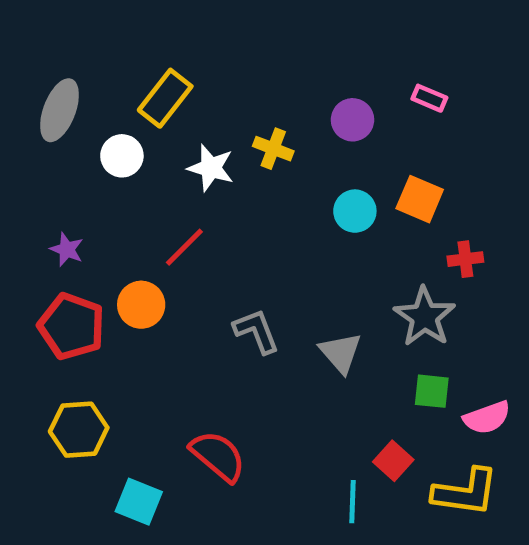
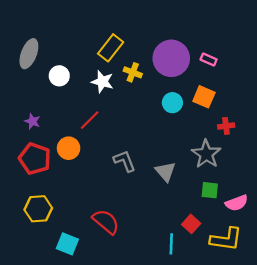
yellow rectangle: (165, 98) -> (111, 48), moved
pink rectangle: (429, 98) -> (209, 59), moved
purple circle: (352, 120) -> (171, 58), size x1.8

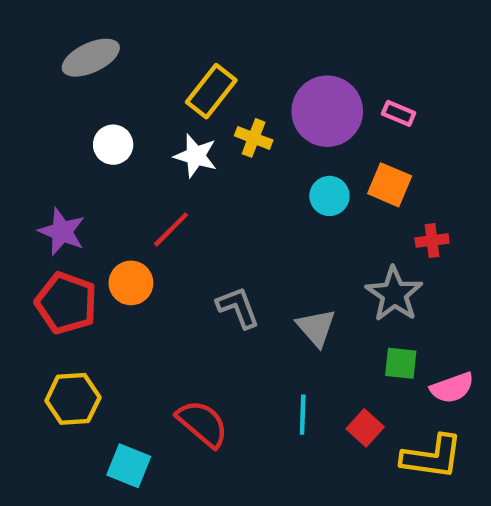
gray ellipse: (29, 54) -> (91, 58), moved, turned 44
purple star: (32, 121) -> (62, 232), size x1.5
cyan line: (171, 244) -> (303, 415), moved

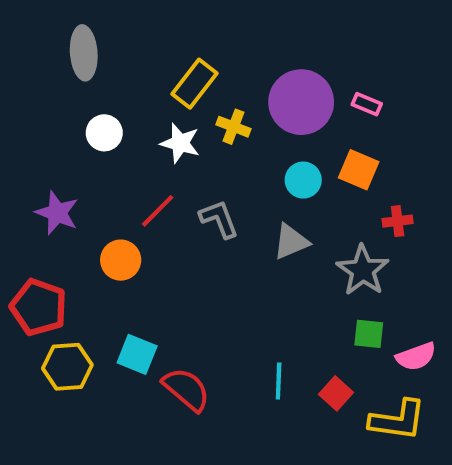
gray ellipse: (91, 58) -> (84, 53), turned -69
red pentagon: (66, 303) -> (39, 307), moved
gray L-shape: (238, 307) -> (219, 219), moved
gray triangle: (316, 328) -> (291, 242), moved, turned 48
cyan square: (129, 466) -> (137, 354), moved

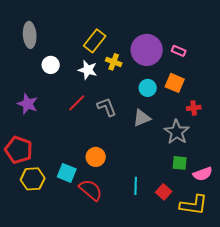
gray ellipse: (84, 53) -> (30, 35), moved
orange circle: (121, 260) -> (96, 157), moved

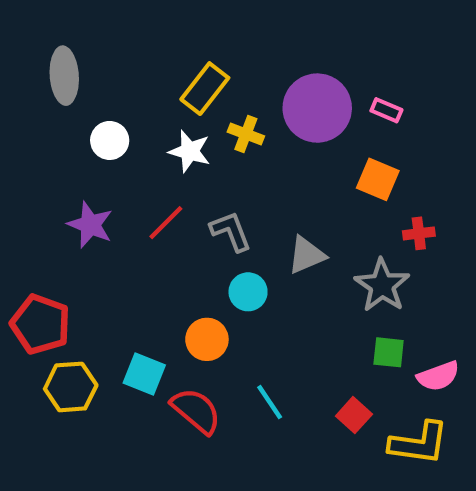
cyan circle: (148, 88) -> (248, 292), moved
purple star: (28, 104) -> (90, 225), moved
cyan line: (136, 186) -> (270, 402), moved, turned -36

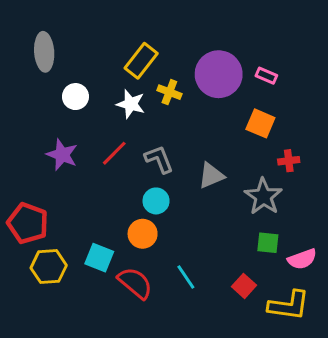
cyan circle: (248, 292) -> (156, 201), moved

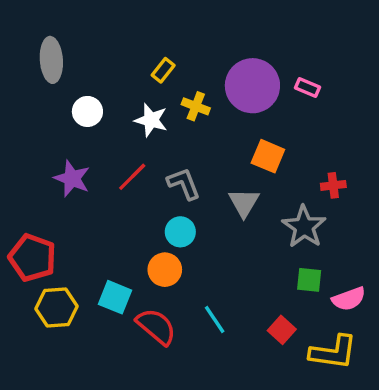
yellow rectangle: (141, 61) -> (163, 70), size x0.6
orange square: (260, 123) -> (268, 156), moved
gray triangle: (211, 176) -> (244, 203), turned -36

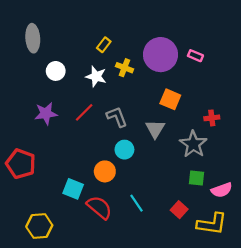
purple star: (72, 179) -> (46, 114), turned -30
cyan circle: (180, 232) -> (124, 150), moved
yellow hexagon: (57, 307) -> (39, 226), moved

